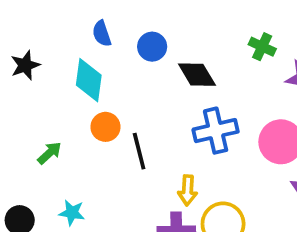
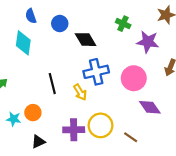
orange circle: (105, 127) -> (33, 113), moved
yellow arrow: (188, 190) -> (80, 92), moved, turned -35

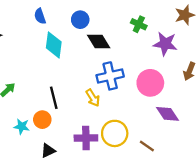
blue circle: (60, 24) -> (80, 20), moved
cyan diamond: (23, 43) -> (54, 45), moved
black line: (52, 84) -> (54, 98), moved

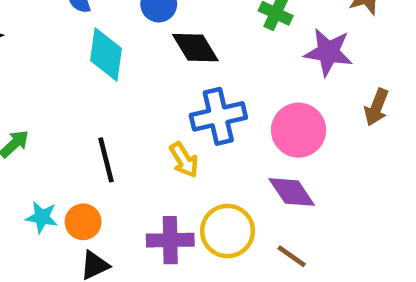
purple diamond: (168, 114) -> (292, 192), moved
orange circle: (42, 120) -> (83, 222), moved

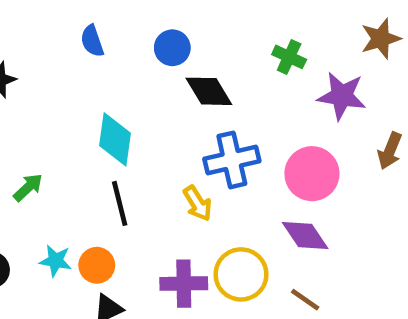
cyan diamond: (106, 54) -> (115, 139), moved

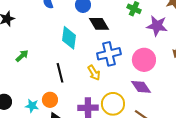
cyan diamond: (115, 139) -> (69, 38), moved
green arrow: (28, 187) -> (22, 56), moved
cyan star: (56, 261) -> (32, 106), moved

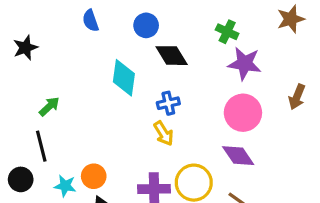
purple star: (157, 26) -> (245, 63), moved
blue cross: (109, 54) -> (168, 103), moved, size x0.6
black line: (60, 73) -> (41, 146), moved

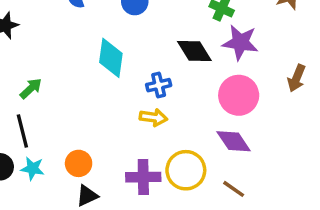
black diamond: (172, 56) -> (194, 51), moved
yellow arrow: (164, 133) -> (153, 117), turned -50
cyan star: (65, 186) -> (33, 169), moved

